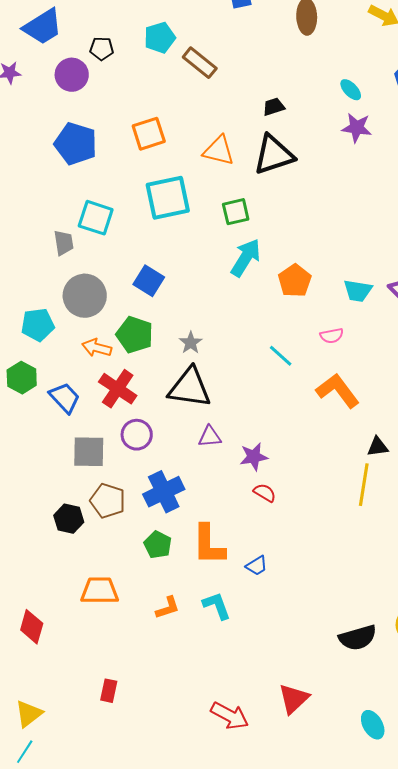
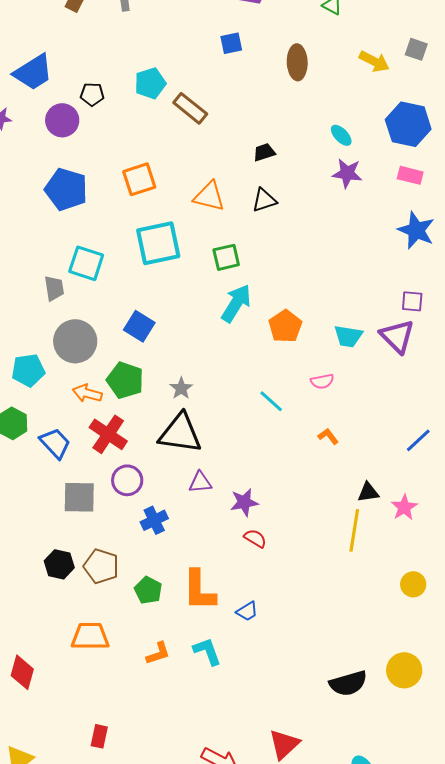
black triangle: (274, 155) -> (264, 200), size x0.6
orange L-shape: (338, 391) -> (328, 436), size x0.5
blue cross: (164, 492) -> (154, 520), moved, size x0.7
brown pentagon: (108, 501) -> (101, 566), moved

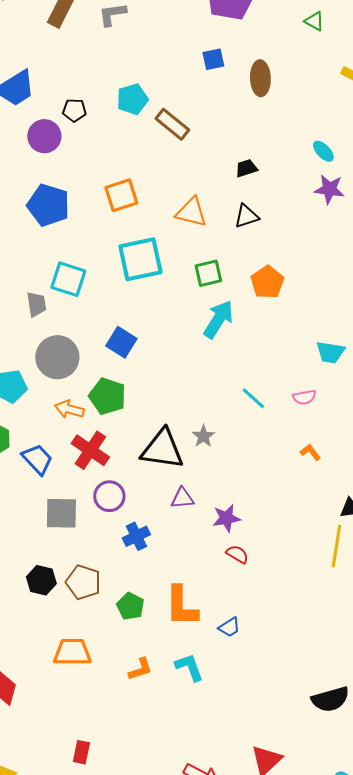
brown ellipse: (297, 62) -> (260, 78), moved
orange pentagon: (285, 326) -> (267, 282), moved
gray star: (181, 388) -> (203, 436), moved
cyan line: (271, 401) -> (253, 398), moved

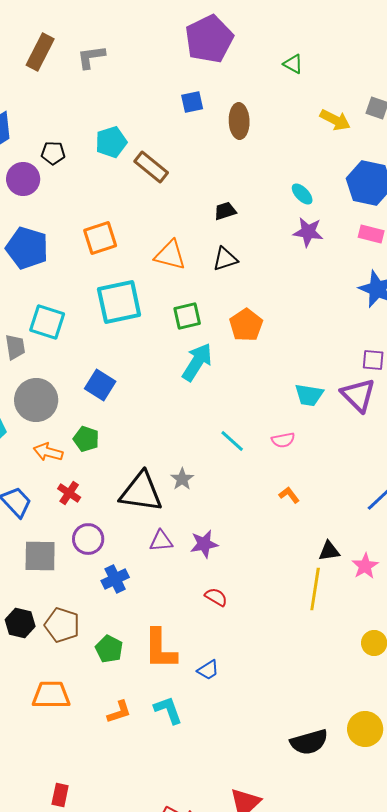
green pentagon: (107, 396) -> (86, 439), size x0.7
red cross: (90, 450) -> (69, 493), size x0.6
purple star: (226, 518) -> (204, 544), moved

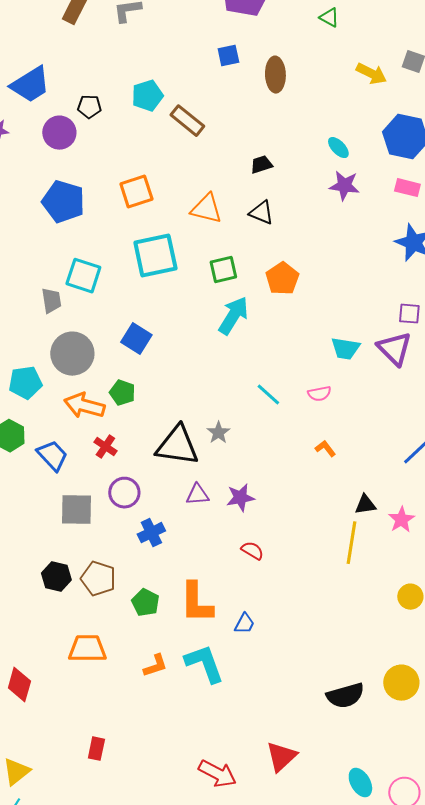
black triangle: (225, 259) -> (261, 213), turned 40
orange arrow: (48, 452) -> (84, 406), size x1.4
blue trapezoid: (208, 670) -> (244, 624), turned -30
cyan L-shape: (168, 710) -> (204, 664), size x1.4

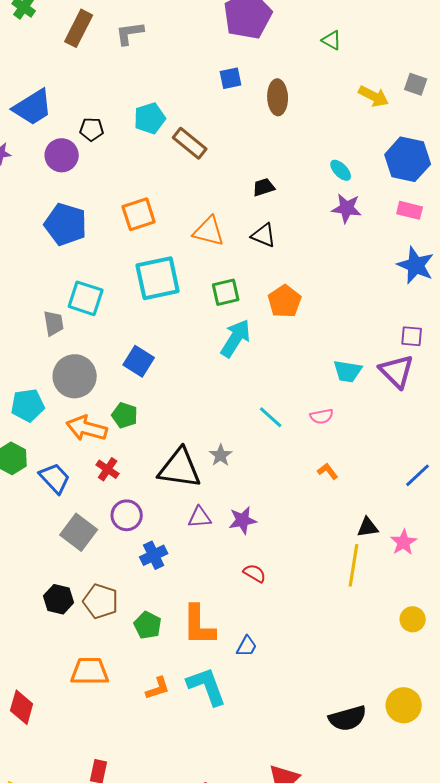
gray square: (76, 510) -> (79, 532), turned 36

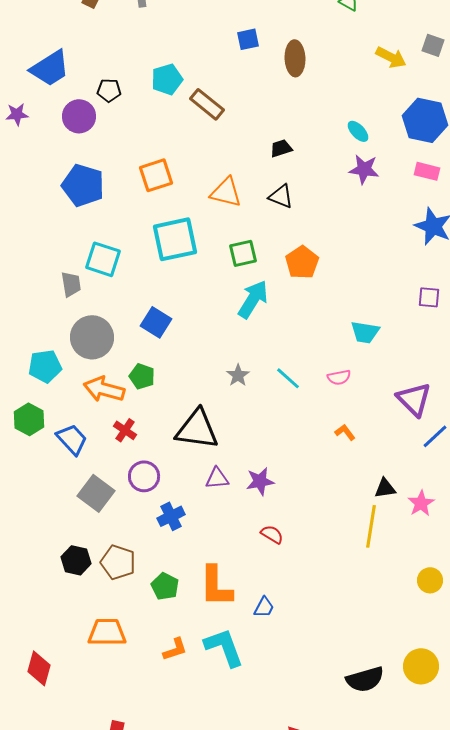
purple triangle: (397, 371) -> (414, 399), moved
gray star: (221, 455) -> (238, 375), moved

